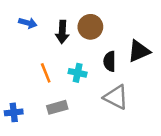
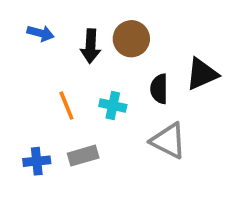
blue cross: (14, 112) -> (37, 161), moved

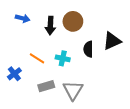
orange line: (66, 106) -> (37, 58), turned -35
gray triangle: (168, 141) -> (73, 90), moved, turned 35
blue cross: (37, 161) -> (14, 74), moved, turned -32

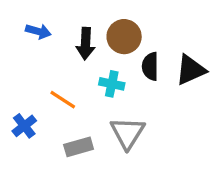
black semicircle: (88, 49) -> (150, 66), moved
cyan cross: (63, 58) -> (112, 84), moved
gray triangle: (73, 90) -> (128, 133), moved

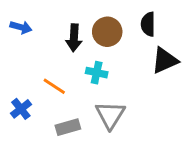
blue arrow: (38, 31) -> (21, 27), moved
black semicircle: (150, 66) -> (148, 24), moved

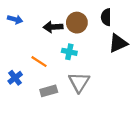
black arrow: (74, 38) -> (53, 27), turned 84

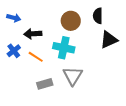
black arrow: (53, 27) -> (33, 34), moved
cyan cross: (69, 52) -> (64, 48), size x1.5
blue cross: (15, 78) -> (14, 51), moved

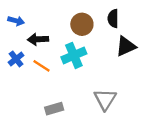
cyan cross: (64, 48) -> (74, 55), turned -35
gray triangle: (73, 76) -> (105, 99), moved
gray rectangle: (45, 84) -> (54, 109), moved

